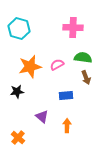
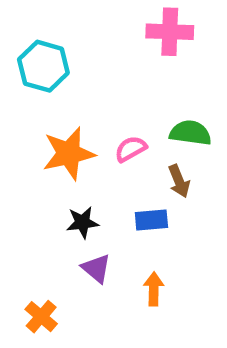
pink cross: (73, 28) -> (170, 32), moved
brown arrow: (86, 78) -> (179, 181), moved
black star: (17, 92) -> (82, 222), moved

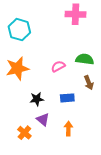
orange star: (69, 153) -> (17, 68), moved
brown arrow: (179, 181) -> (89, 83), moved
orange cross: (41, 317) -> (24, 133), moved

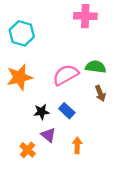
pink semicircle: (58, 66) -> (66, 75), size x1.6
blue rectangle: (67, 98) -> (67, 111), moved, turned 48

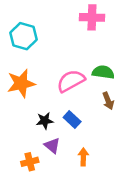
orange cross: (28, 150) -> (30, 162), turned 35

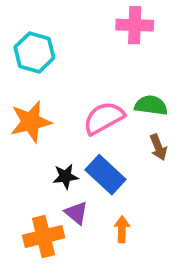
blue rectangle: (72, 119) -> (105, 175), size x1.5
orange cross: (30, 162) -> (44, 237), size x1.5

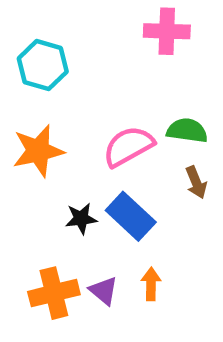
purple triangle: (76, 213) -> (104, 291), moved

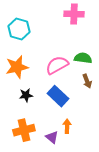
black star: (81, 219) -> (26, 95), moved
purple triangle: (104, 291) -> (52, 137), moved

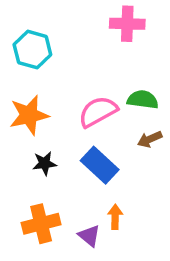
brown arrow: (87, 81) -> (150, 139), turned 88

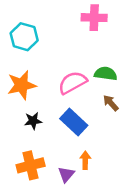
brown arrow: (150, 139) -> (111, 103), turned 72
purple triangle: (89, 236) -> (66, 174), turned 30

